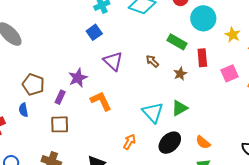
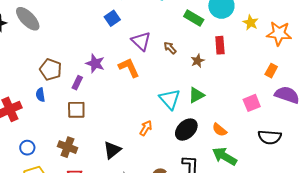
green rectangle: (177, 42) -> (194, 18), moved
purple triangle: (113, 61) -> (141, 41), moved
pink square: (230, 73) -> (252, 103), moved
purple star: (78, 78) -> (95, 63), turned -30
orange L-shape: (101, 101) -> (129, 68), moved

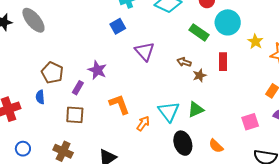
brown arrow: (170, 48) -> (184, 62), moved, turned -32
orange L-shape: (129, 68) -> (119, 104), moved
orange arrow: (146, 128) -> (143, 123), moved
black ellipse: (186, 130) -> (183, 143), turned -70

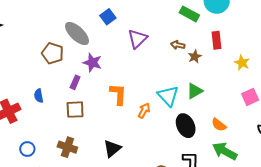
gray ellipse: (33, 20) -> (77, 34), moved
yellow star: (255, 42) -> (242, 63), moved
purple triangle: (145, 51) -> (137, 39), turned 35
brown pentagon: (52, 73) -> (53, 53), moved
orange L-shape: (119, 104) -> (118, 94), turned 30

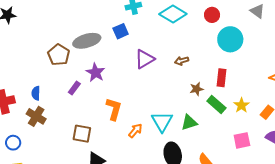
green rectangle: (189, 14) -> (216, 104), moved
gray ellipse: (77, 34) -> (87, 41), turned -72
brown arrow: (178, 45) -> (182, 61), moved, turned -40
brown square: (75, 110) -> (82, 134), moved
brown cross: (67, 147) -> (36, 116), moved

